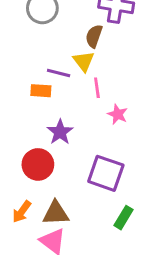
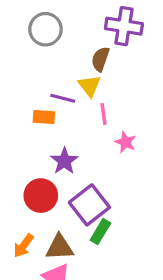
purple square: (106, 173) -> (89, 205), moved, turned 33
green rectangle: (123, 218) -> (100, 232), moved

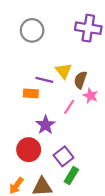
brown semicircle: (100, 59) -> (80, 80), moved
pink line: (104, 114) -> (69, 107), moved, turned 42
pink star: (125, 142) -> (91, 96), moved
purple square: (89, 205) -> (64, 156), size x0.7

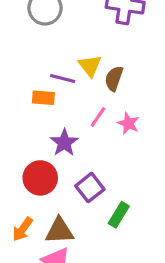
pink star: (91, 96) -> (128, 123), moved
green rectangle: (71, 176) -> (119, 215), moved

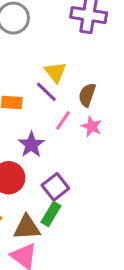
purple line: (63, 79) -> (46, 92), moved, turned 30
brown semicircle: (114, 79) -> (87, 95), moved
green rectangle: (119, 215) -> (51, 214), moved

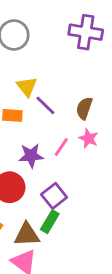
yellow triangle: (55, 72) -> (27, 87), moved
pink line: (63, 121) -> (61, 147), moved
purple star: (31, 145) -> (31, 156), turned 30

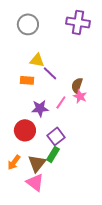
yellow triangle: (27, 87) -> (37, 60), turned -42
brown semicircle: (84, 108) -> (77, 85), moved
brown triangle: (27, 235) -> (37, 163), turned -48

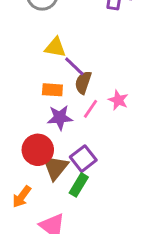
orange rectangle: (27, 80) -> (52, 90), moved
brown semicircle: (77, 85) -> (83, 82), moved
brown triangle: (37, 163) -> (55, 167), moved

